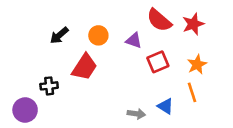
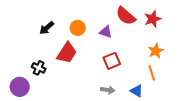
red square: (158, 62) -> (112, 61), moved
black cross: (49, 86) -> (39, 68), turned 32
blue triangle: (165, 106) -> (137, 91), moved

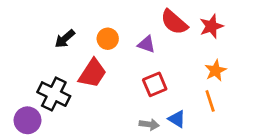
black cross: (39, 68) -> (54, 94), size x1.6
blue triangle: (137, 91) -> (177, 119), moved

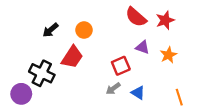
purple triangle: (146, 44) -> (142, 47), moved
orange line: (210, 101) -> (179, 97), moved
gray arrow: (149, 124) -> (113, 88), moved, turned 136

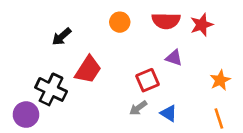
red semicircle: (136, 17) -> (166, 21), turned -40
orange circle: (84, 30) -> (120, 22), moved
orange star: (168, 55) -> (220, 80), moved

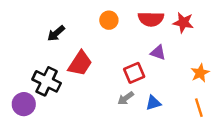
red star: (202, 25) -> (183, 23), turned 30
blue triangle: (169, 113) -> (153, 103), turned -49

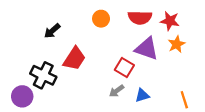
purple triangle: (158, 53) -> (147, 49), size x1.6
red square: (134, 73) -> (124, 68), turned -36
orange star: (200, 73) -> (177, 44), moved

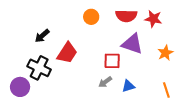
black arrow: (52, 31) -> (42, 36), moved
orange star: (177, 44) -> (165, 53), moved
red square: (124, 68) -> (112, 61), turned -30

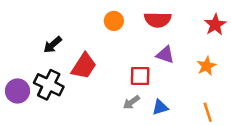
red star: (153, 19) -> (215, 25), moved, turned 30
purple triangle: (132, 44) -> (165, 55), size x0.7
purple circle: (20, 87) -> (17, 91), moved

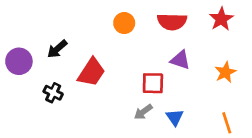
red star: (215, 25) -> (221, 19), moved
black cross: (49, 85) -> (53, 93), size x0.6
purple circle: (17, 91) -> (19, 61), moved
blue triangle: (160, 107) -> (175, 117), turned -48

